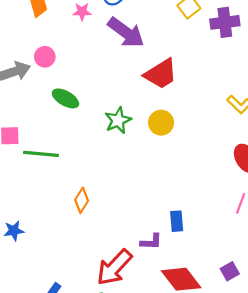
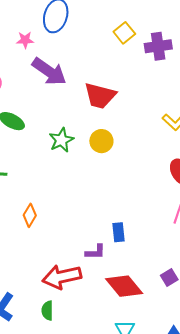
purple arrow: (126, 32) -> (49, 72), moved
red trapezoid: (161, 74) -> (100, 96), turned 48
red arrow: (114, 267) -> (62, 277), turned 36

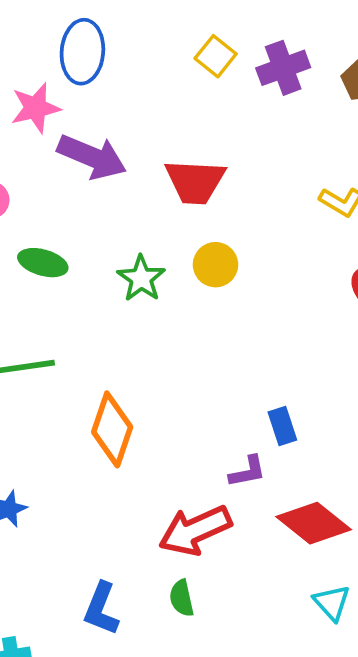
pink star: (25, 40) -> (35, 108), size x1.5
orange diamond: (30, 215) -> (112, 429), size x1.6

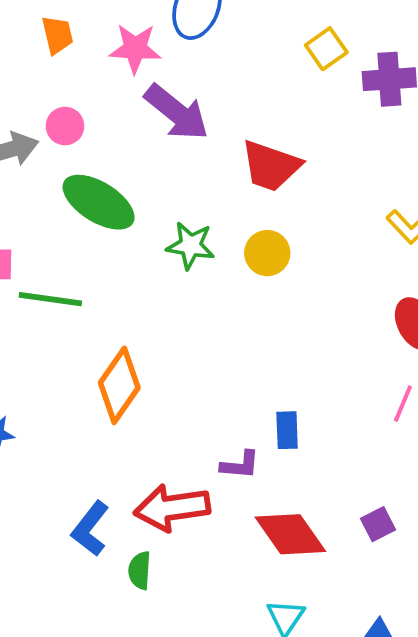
green ellipse: (43, 263) -> (99, 202), size x1.5
green star: (141, 278) -> (191, 246), turned 30
blue L-shape: (101, 609) -> (90, 529), moved

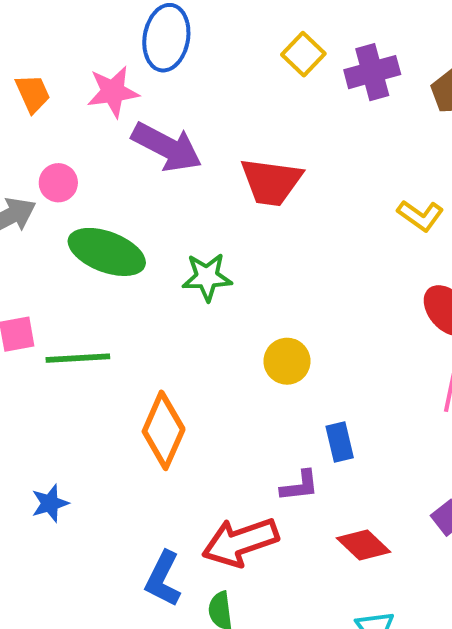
yellow circle: (267, 253) -> (287, 361), moved
red diamond: (290, 534) -> (363, 545), size x0.7

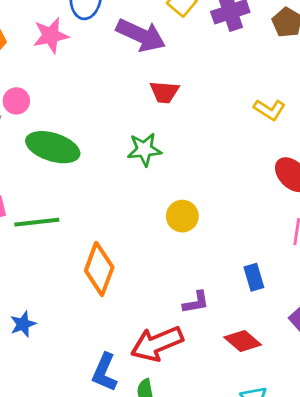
purple arrow: (167, 147) -> (141, 35), moved
red trapezoid: (271, 182) -> (164, 92), size x0.7
green star: (207, 277) -> (144, 150), moved
blue rectangle: (340, 442) -> (254, 277), moved

